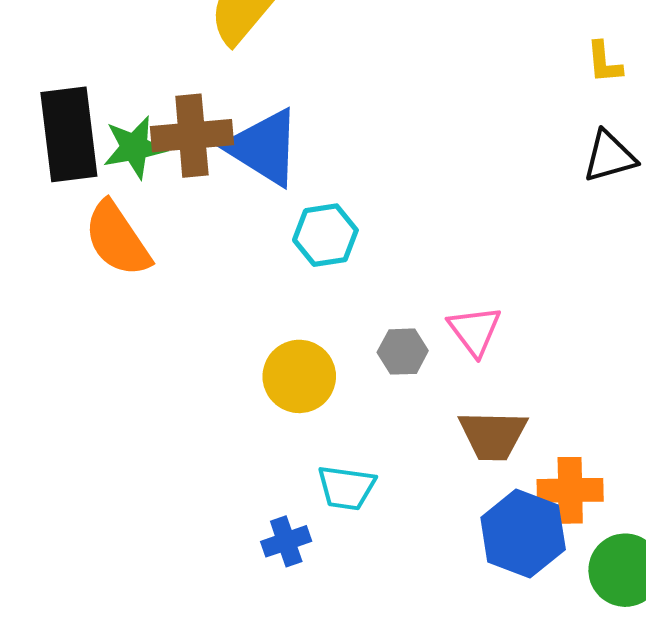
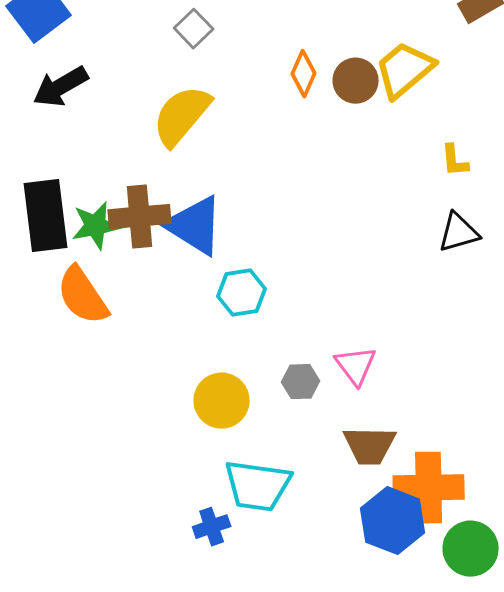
cyan trapezoid: (346, 488) -> (258, 486), size x1.5
orange cross: (570, 490) -> (429, 488), size x1.4

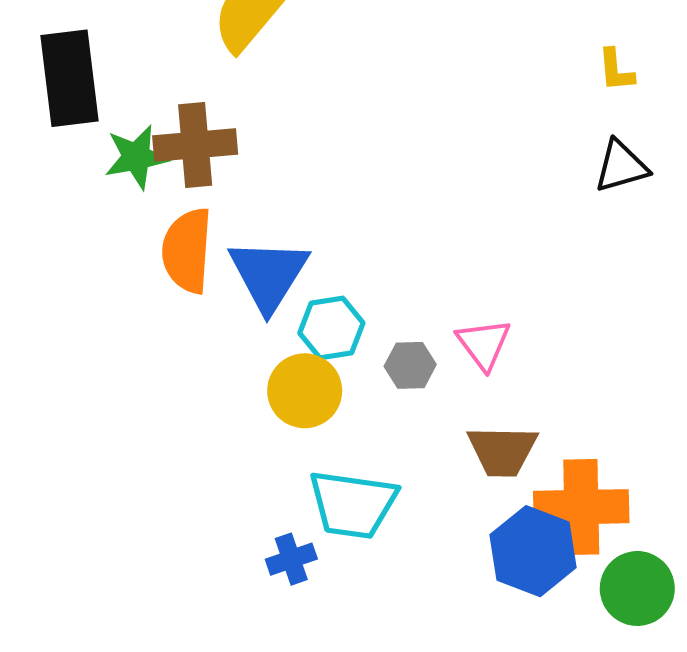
black rectangle: (46, 216) -> (70, 78), moved
blue triangle: (195, 226) -> (269, 275), moved, turned 30
cyan hexagon: (242, 293) -> (331, 328), moved
orange semicircle: (83, 296) -> (187, 251), moved, turned 38

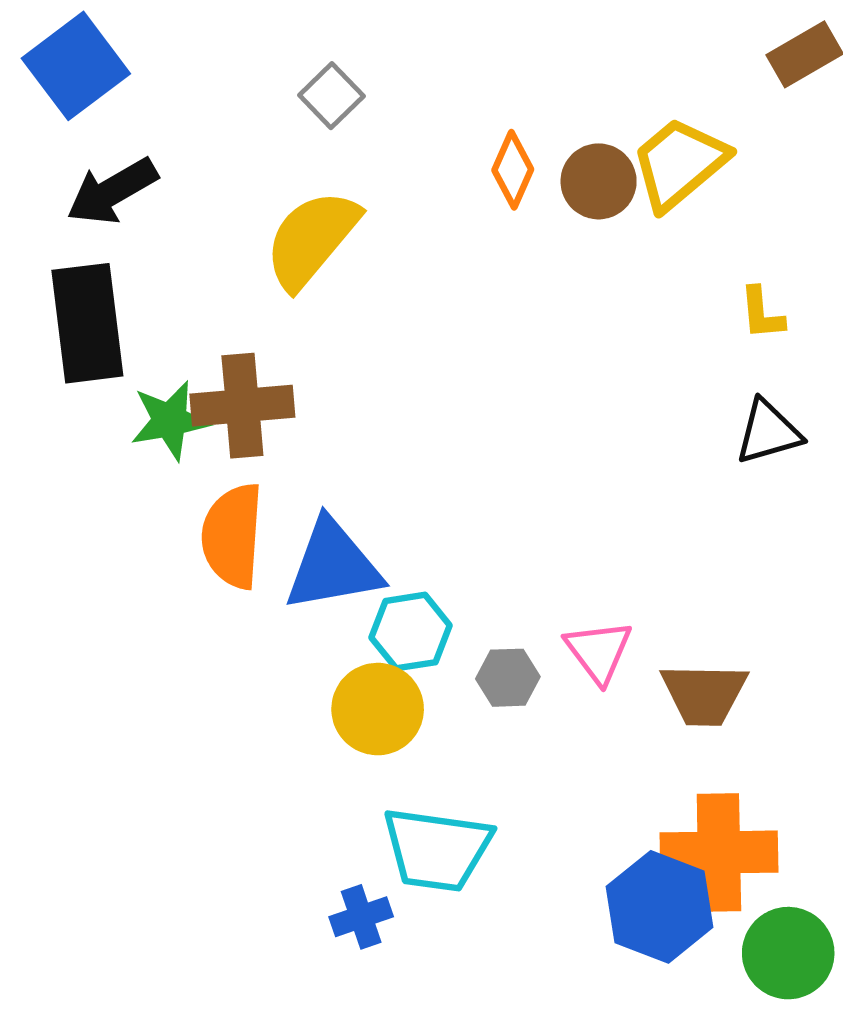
blue triangle: (269, 275) -> (333, 566), turned 48
brown trapezoid: (502, 451) -> (704, 694), moved

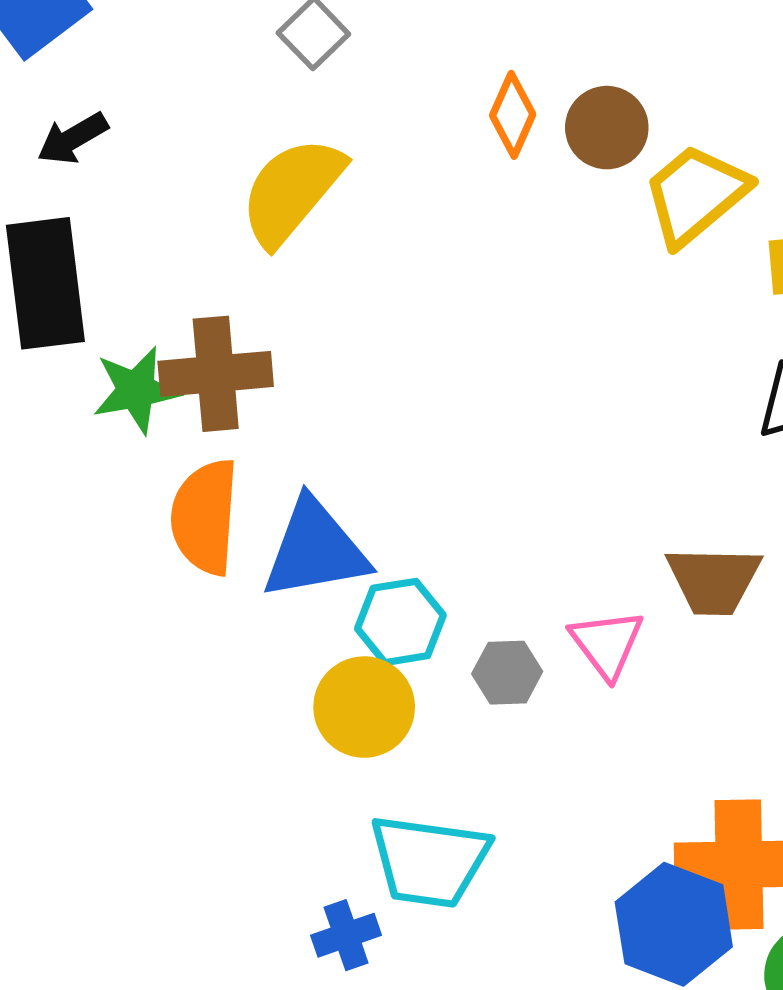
yellow trapezoid: (679, 163) -> (696, 195), moved
black arrow: (112, 191) -> (73, 138), size x0.7
brown trapezoid: (704, 694) -> (714, 580), moved

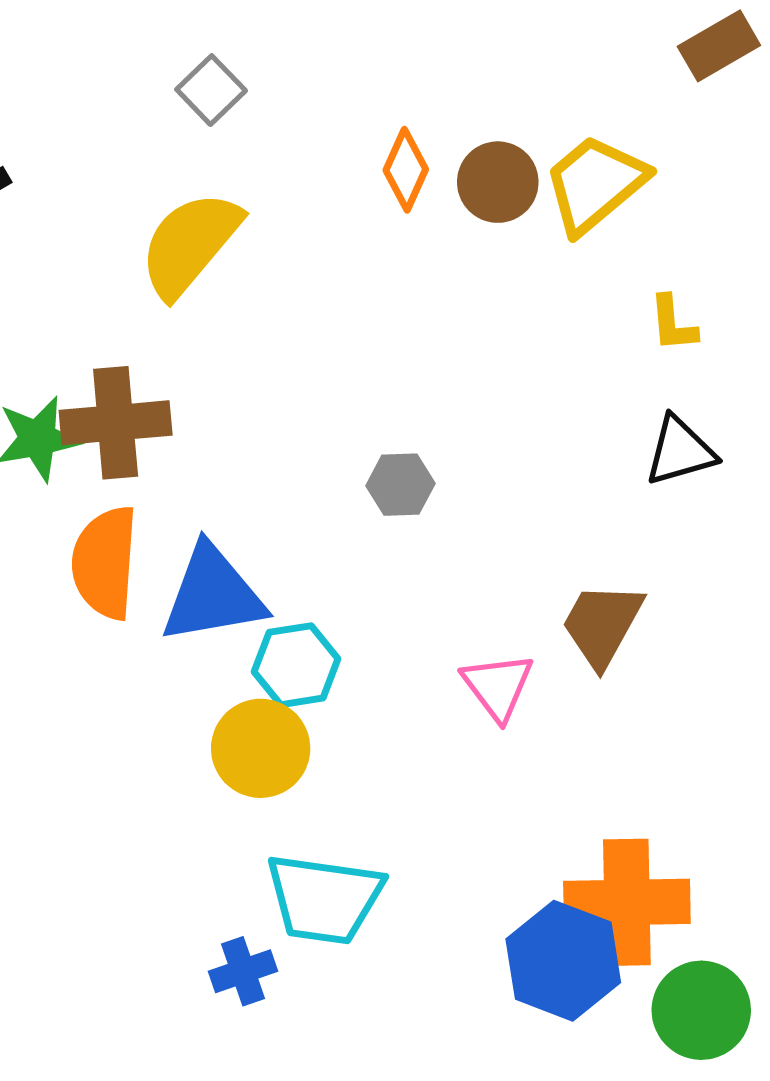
yellow trapezoid: (696, 195) -> (595, 184), moved
brown trapezoid: (714, 580) -> (602, 624), turned 118
gray hexagon: (507, 673) -> (400, 485), moved

